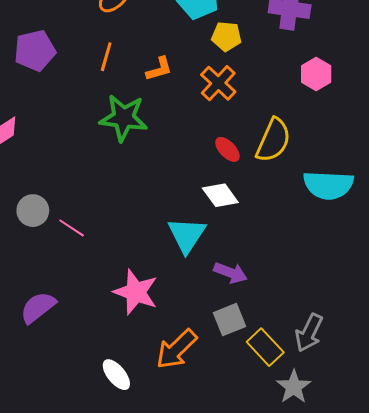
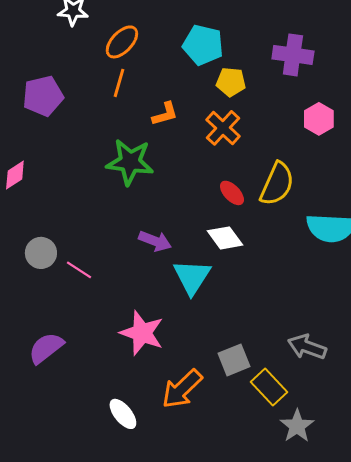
orange line: (106, 57) -> (119, 83), moved
purple arrow: (230, 273) -> (155, 241), moved
gray arrow: (309, 333) -> (307, 347), moved, turned 84

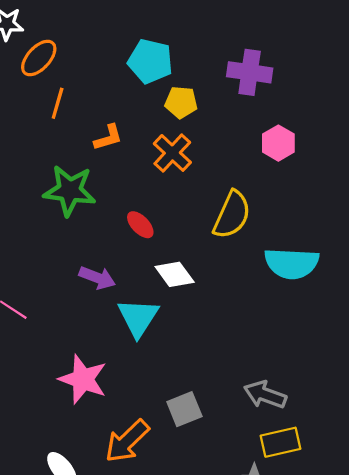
orange ellipse: (122, 42) -> (39, 58), moved
red ellipse: (232, 193) -> (140, 225), moved
yellow rectangle: (269, 387) -> (281, 442), moved, turned -60

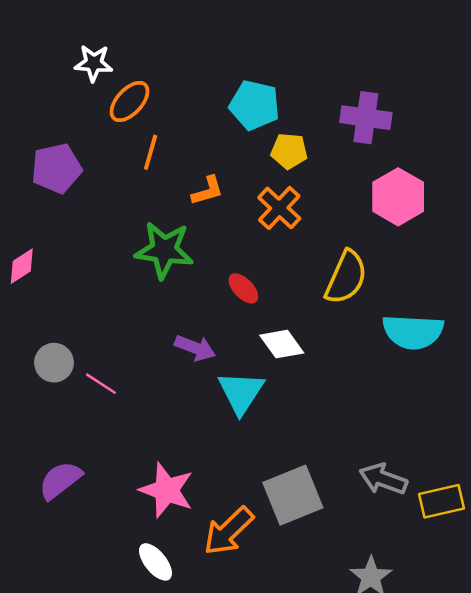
pink hexagon: (278, 143) -> (398, 197), size x1.4
pink star: (83, 379) -> (167, 490), moved
gray square: (184, 409) -> (293, 495), size x1.5
yellow rectangle: (281, 442) -> (441, 501), moved

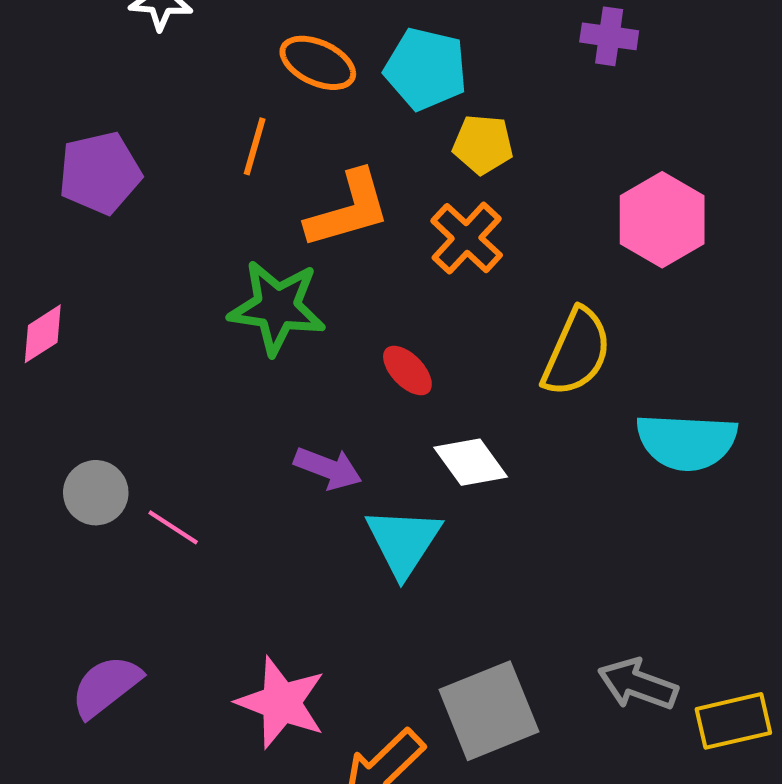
orange ellipse: (129, 101) -> (318, 63), moved, turned 72
purple cross: (366, 118) -> (609, 36), moved, size x0.7
orange L-shape: (207, 191) -> (348, 210), size x1.6

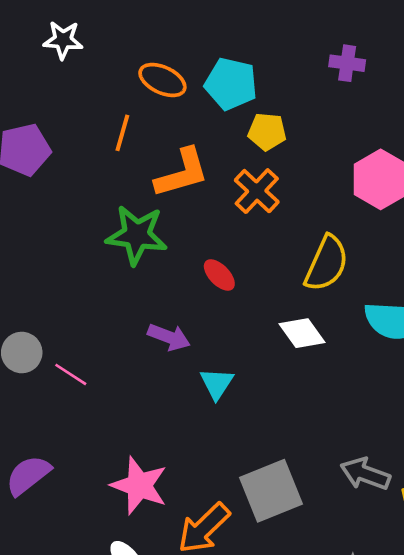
white diamond: (471, 462) -> (302, 333), moved
cyan triangle: (403, 542) -> (217, 383), size x0.7

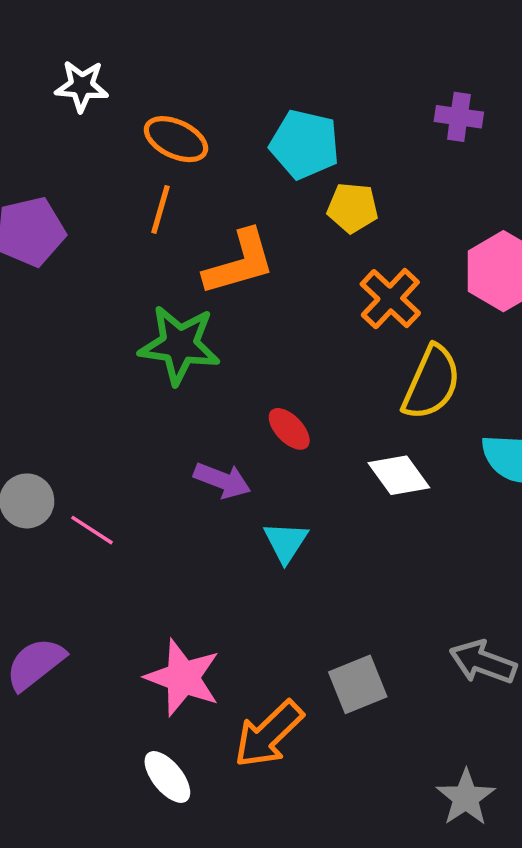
orange ellipse: (162, 80) -> (176, 139), moved
orange cross: (257, 191) -> (390, 299), moved
red ellipse: (219, 275) -> (289, 429), moved
gray square: (271, 491) -> (358, 684), size x0.7

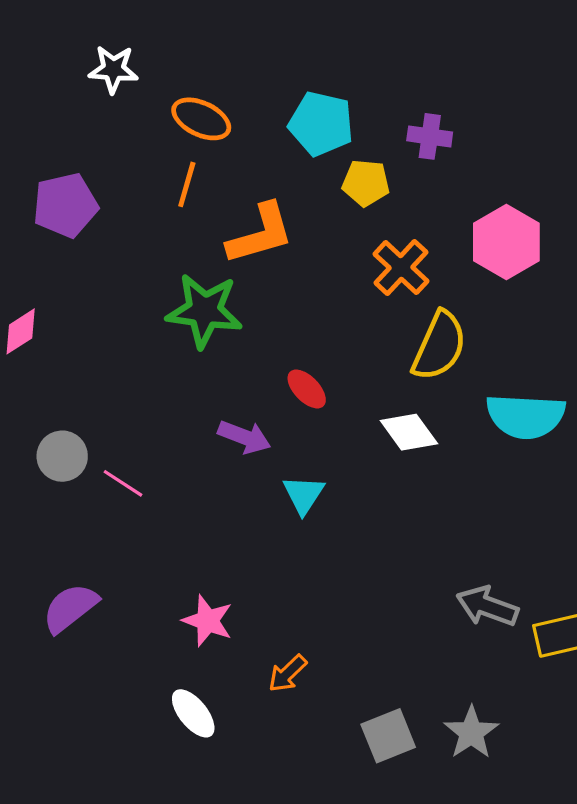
purple cross: (459, 117) -> (430, 136), moved
pink star: (183, 678) -> (208, 621), size x0.7
gray square: (358, 684) -> (388, 736), moved
orange arrow: (269, 734) -> (288, 673), size x0.6

